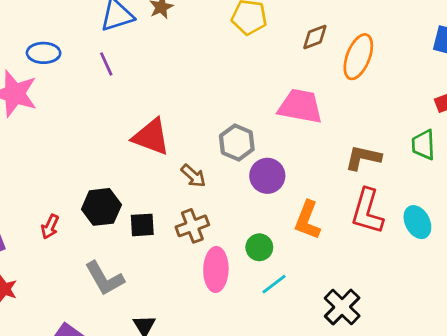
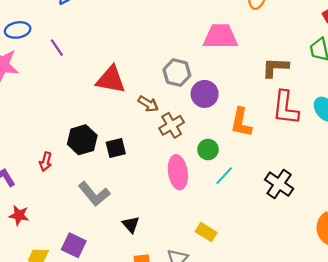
purple line: (106, 64) -> (57, 48), moved
brown cross: (192, 226) -> (172, 125), moved

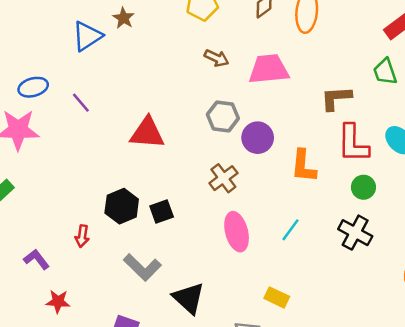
brown arrow: (148, 104) -> (217, 58), moved
green circle: (208, 150) -> (363, 187), moved
black triangle: (131, 225) -> (189, 298), size x1.6

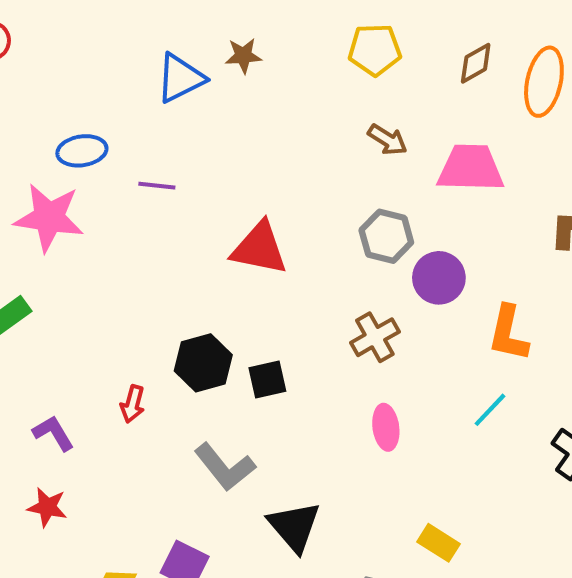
brown star: (124, 18) -> (243, 56), turned 30
purple line: (81, 103) -> (157, 186), turned -50
cyan line: (290, 230) -> (490, 410), moved
pink ellipse: (237, 232) -> (386, 427), size x0.7
red star: (58, 302) -> (47, 507), moved

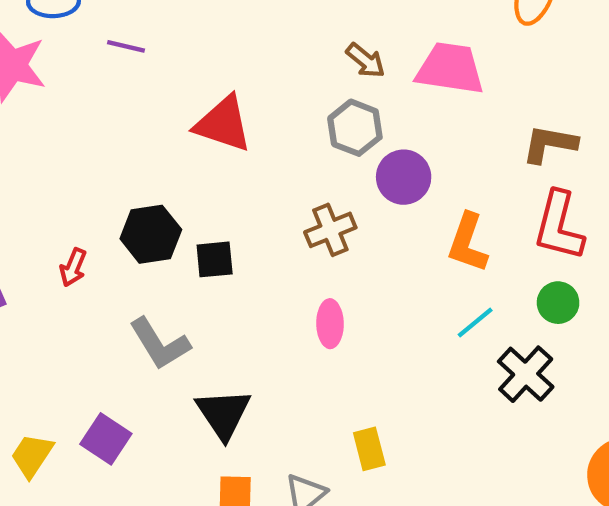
brown arrow: (388, 140) -> (366, 61), moved
cyan line: (490, 410) -> (475, 322), moved
yellow rectangle: (439, 543) -> (369, 449), turned 36

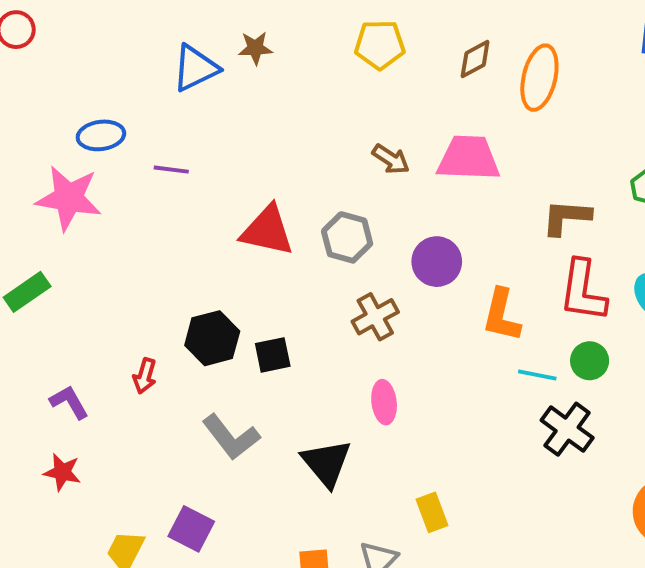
gray hexagon: (355, 128) -> (347, 237), moved
cyan line: (475, 322) -> (537, 375), moved, turned 57
black triangle: (223, 414) -> (326, 463), moved

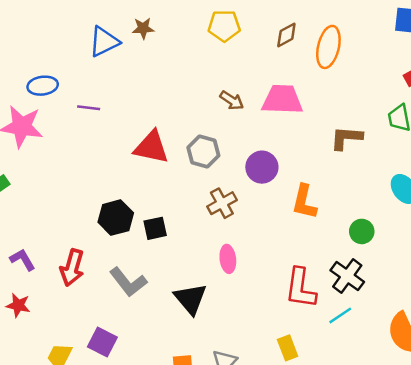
red L-shape: (583, 291) -> (301, 288), moved
cyan line: (537, 375) -> (340, 315), moved, turned -45
red arrow: (145, 376) -> (72, 268), moved, size x1.6
yellow rectangle: (432, 512) -> (288, 348), moved

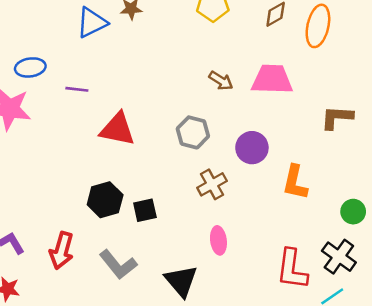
red triangle: (151, 147) -> (117, 129), moved

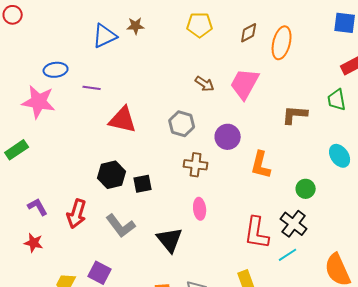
pink trapezoid: (272, 79) -> (245, 84), turned -64
brown cross: (212, 184) -> (196, 165), turned 35

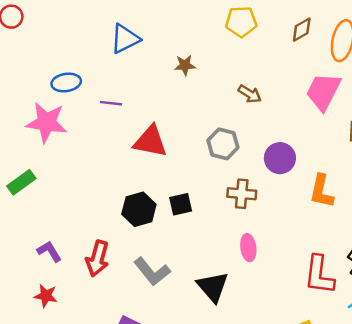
brown star: (136, 26) -> (185, 65), moved
pink trapezoid: (245, 84) -> (323, 92), moved
black square: (143, 184) -> (181, 204), moved

